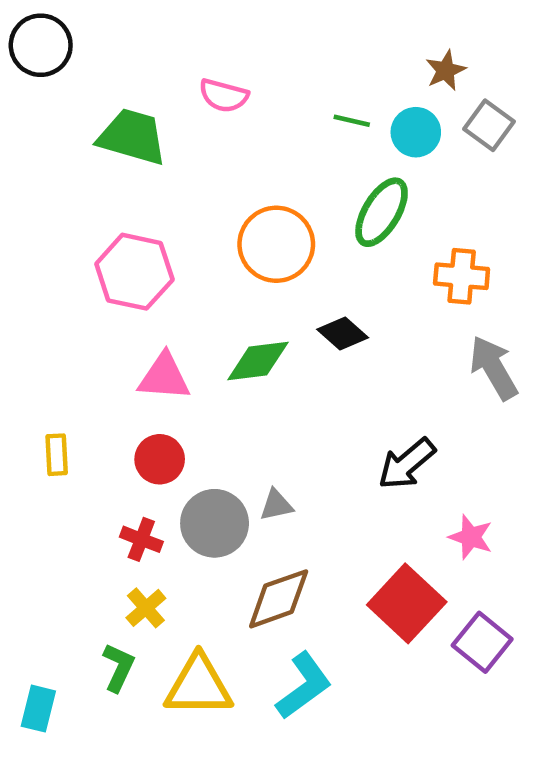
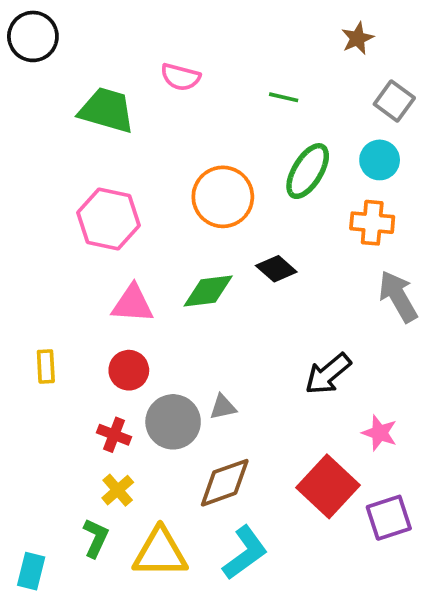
brown star: (446, 70) -> (357, 38), moved
cyan circle: (416, 132) -> (380, 160), moved
purple square: (482, 642) -> (389, 518), turned 33

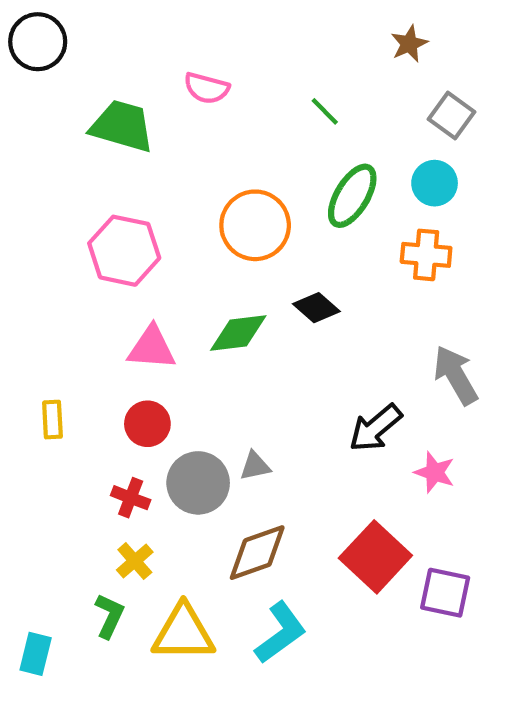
green line: (284, 97) -> (325, 111), turned 32
gray arrow: (398, 296) -> (456, 375), moved
pink star: (380, 433) -> (435, 472), moved
purple square: (389, 518) -> (445, 593), turned 30

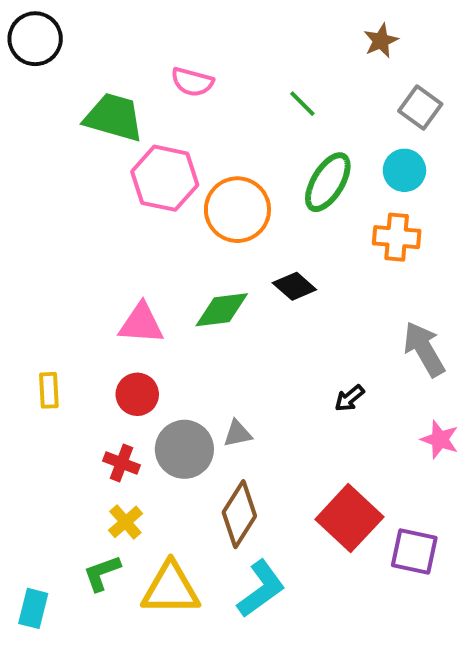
pink hexagon: (124, 251) -> (165, 178), moved
black arrow: (375, 428) -> (349, 398), size x0.6
pink star: (435, 472) -> (440, 439), moved
brown diamond: (257, 553) -> (239, 514), turned -38
green L-shape: (109, 616) -> (102, 573), turned -135

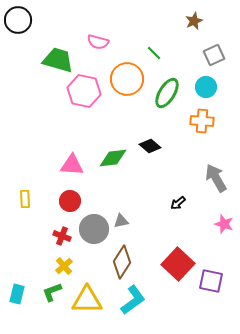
gray square: (420, 107) -> (214, 55), turned 30
orange circle: (237, 210) -> (127, 79), moved
cyan rectangle: (33, 608) -> (17, 294), moved

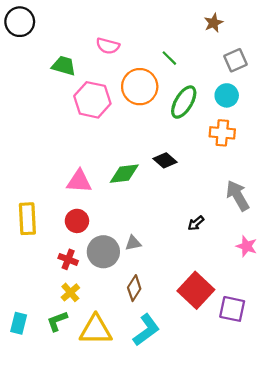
green trapezoid: (58, 60) -> (64, 66), size x0.7
yellow rectangle: (25, 199) -> (27, 219), size x1.6
brown diamond: (122, 262) -> (134, 288), size x0.7

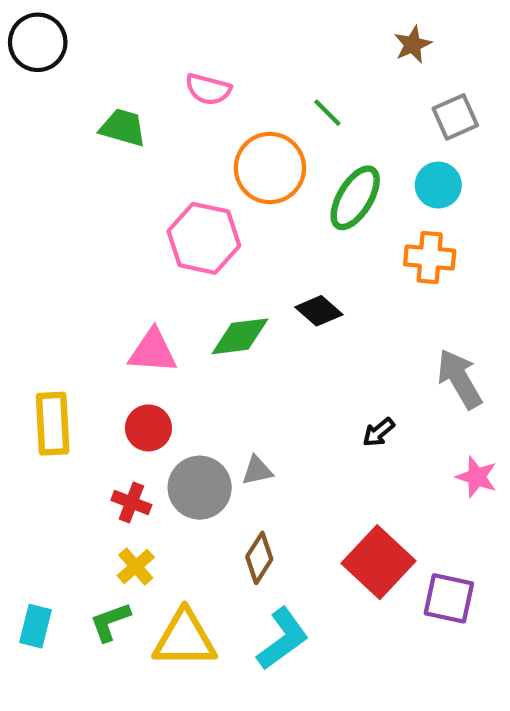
pink hexagon: (92, 100) -> (204, 238), moved

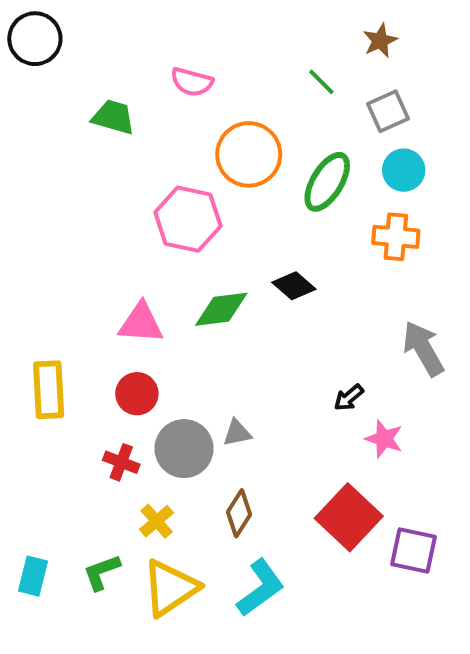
green line: (327, 113) -> (321, 82), moved
gray square: (455, 117) -> (388, 111), moved
pink star: (477, 477) -> (384, 439), moved
yellow cross: (136, 566) -> (157, 521), moved
yellow triangle: (185, 639) -> (170, 588), turned -34

